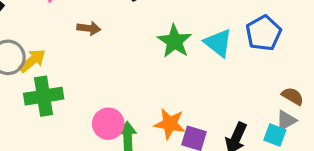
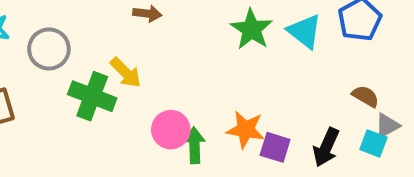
yellow arrow: (32, 61) -> (126, 73), moved, turned 84
green cross: (44, 96) -> (92, 96), turned 30
brown semicircle: (293, 96) -> (366, 96), moved

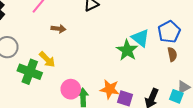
green star: (251, 29) -> (127, 50), moved
brown semicircle: (366, 96) -> (172, 54), moved, turned 48

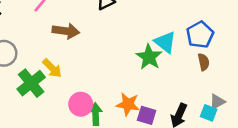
brown arrow: (58, 29) -> (66, 31), size x1.5
green cross: (30, 72) -> (31, 83), turned 30

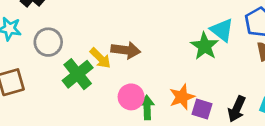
brown arrow: (66, 31) -> (126, 50), moved
orange star: (128, 104) -> (182, 97), turned -30

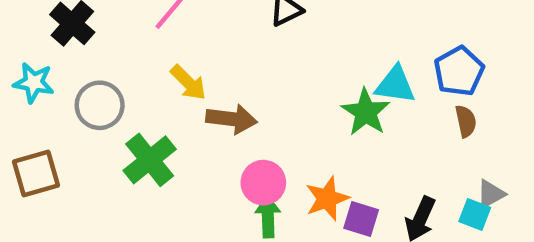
cyan triangle: (222, 30) -> (395, 85), turned -30
yellow arrow: (100, 58) -> (188, 83), moved
pink circle: (131, 97) -> (263, 183), moved

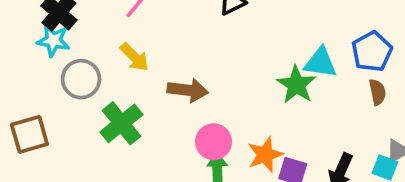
cyan star: (34, 83) -> (53, 40), moved
yellow arrow: (188, 83) -> (134, 57), moved

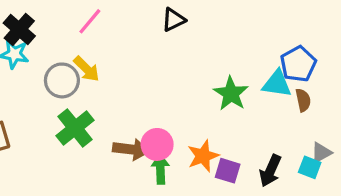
cyan triangle: (320, 63) -> (277, 84), moved
gray circle: (81, 79) -> (62, 80), moved
brown arrow: (188, 90) -> (131, 149), moved

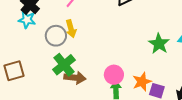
yellow arrow: (87, 69) -> (71, 29), turned 30
brown arrow: (131, 149) -> (75, 78), moved

